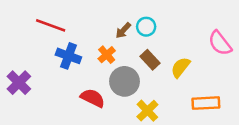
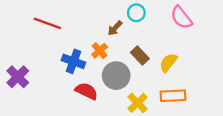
cyan circle: (146, 27) -> (136, 13), moved
pink semicircle: (220, 43) -> (181, 17), moved
blue cross: (68, 56) -> (73, 61), moved
orange rectangle: (206, 103) -> (173, 96), moved

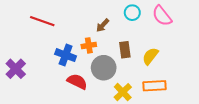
cyan circle: (136, 13) -> (132, 13), moved
orange cross: (100, 51) -> (89, 45), turned 32
brown rectangle: (140, 55) -> (125, 50), turned 35

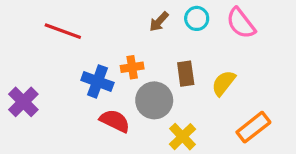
brown arrow: (103, 25) -> (159, 22), moved
orange rectangle: (155, 86) -> (253, 127), moved, turned -35

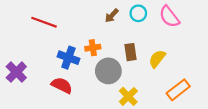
red semicircle: (115, 121) -> (62, 85), moved

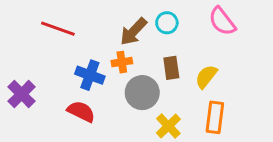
cyan circle: (138, 13) -> (167, 23), moved
brown arrow: (112, 16) -> (133, 32), moved, size x1.5
orange rectangle: (178, 90) -> (215, 117), moved, turned -45

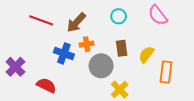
brown arrow: (133, 32) -> (76, 22), moved
red semicircle: (81, 111) -> (46, 85), moved
orange rectangle: (215, 117) -> (166, 72), moved

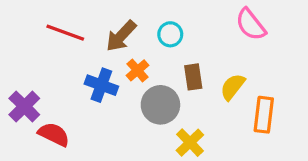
cyan circle: (119, 16) -> (170, 34), moved
orange cross: (87, 44) -> (137, 70), turned -32
red semicircle: (46, 85) -> (54, 134), moved

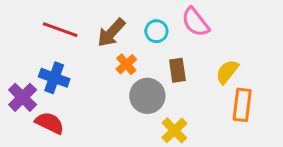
pink semicircle: (251, 24) -> (196, 22), moved
blue cross: (101, 85) -> (54, 78), moved
yellow semicircle: (233, 87) -> (227, 72), moved

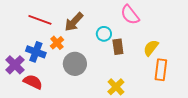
cyan circle: (156, 31) -> (104, 34), moved
orange cross: (126, 64) -> (57, 43), moved
gray circle: (147, 96) -> (75, 64), moved

